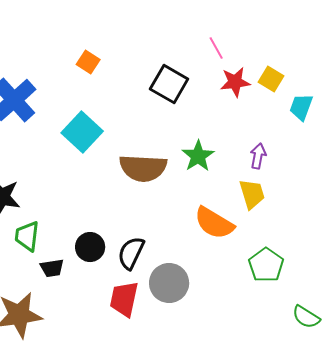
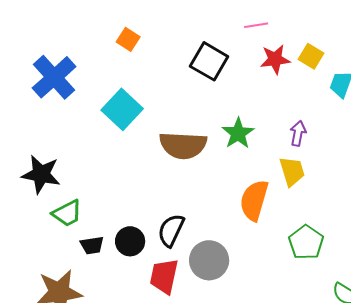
pink line: (216, 48) -> (256, 25), turned -70
orange semicircle: (214, 223) -> (254, 200), turned 75
green trapezoid: (27, 236) -> (67, 213), turned -124
black circle: (90, 247) -> (130, 241), moved

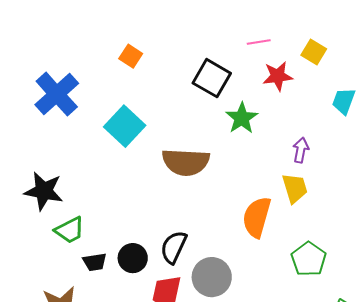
yellow square: (311, 56) -> (314, 52), moved
green star: (238, 133) -> (242, 118), moved

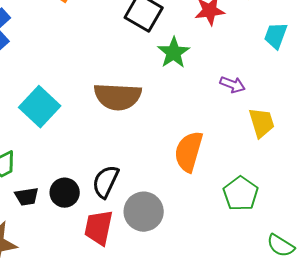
cyan square: (125, 126) -> (40, 107), moved
purple arrow: (301, 150) -> (233, 85), turned 100
yellow trapezoid: (295, 188) -> (262, 123), moved

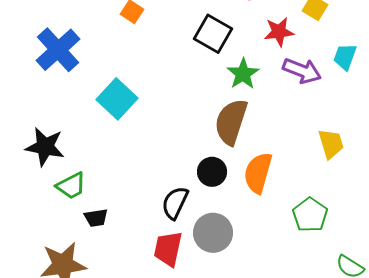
purple arrow: (233, 85) -> (302, 71), moved, size x1.5
brown semicircle: (118, 97) -> (231, 122), moved, turned 105
cyan square: (40, 107) -> (117, 99), moved
black circle: (65, 193) -> (212, 172), moved

